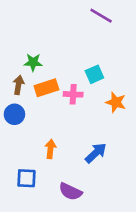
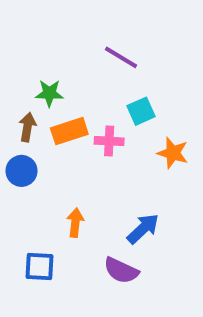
purple line: (101, 16) -> (121, 57), moved
purple semicircle: (70, 192) -> (121, 270), moved

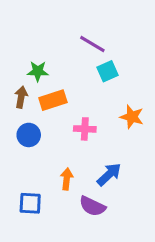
cyan square: (141, 111) -> (108, 71), moved
pink cross: (109, 141) -> (85, 129), moved
blue circle: (21, 171) -> (29, 135), moved
orange arrow: (75, 223) -> (67, 179), moved

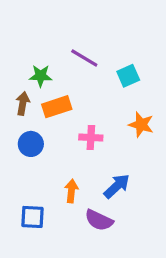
purple line: (92, 44) -> (84, 58), moved
cyan square: (108, 71) -> (128, 76), moved

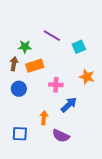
blue arrow: (117, 186) -> (69, 105), moved

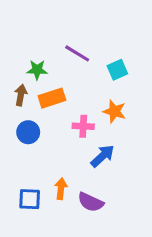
orange star: (87, 77) -> (114, 111), moved
orange arrow: (44, 118) -> (61, 189), moved

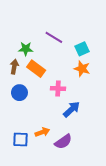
orange rectangle: (52, 98) -> (36, 69), turned 54
orange star: (114, 111) -> (82, 69), moved
orange arrow: (61, 189) -> (42, 132), turned 64
purple semicircle: (91, 202) -> (63, 142), turned -60

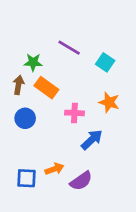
cyan square: (82, 49) -> (105, 62), turned -32
orange star: (82, 69) -> (109, 102), moved

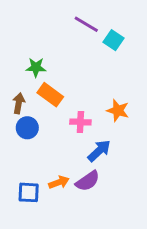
purple line: (69, 48) -> (86, 24), moved
cyan square: (105, 62) -> (114, 40), moved
brown arrow: (18, 85) -> (19, 103), moved
purple semicircle: (81, 181) -> (88, 181), moved

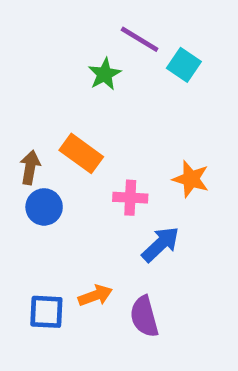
green star: (36, 67) -> (105, 74), moved, turned -30
purple semicircle: (88, 181) -> (144, 316), moved, turned 110

